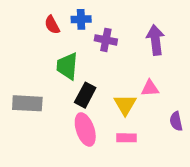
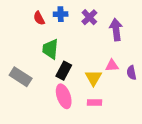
purple cross: (106, 40) -> (89, 17), moved, turned 35
gray rectangle: (27, 103) -> (21, 77), turned 30
purple semicircle: (176, 121) -> (131, 73), moved

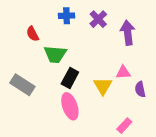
red semicircle: (39, 18) -> (33, 34), moved
green trapezoid: (50, 49) -> (55, 54), turned -90
purple semicircle: (131, 73) -> (140, 89), moved
pink rectangle: (94, 102) -> (124, 126), moved, turned -48

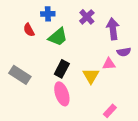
blue cross: (67, 16) -> (48, 14), moved
green trapezoid: (55, 54) -> (58, 37), moved, turned -45
purple semicircle: (140, 89) -> (124, 52), moved, turned -88

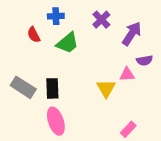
purple arrow: (113, 29) -> (132, 34), turned 40
black rectangle: (62, 69) -> (52, 88), moved, turned -30
pink ellipse: (62, 94) -> (56, 121), moved

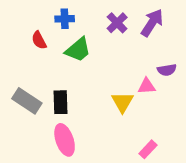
purple arrow: (132, 34) -> (152, 23), moved

